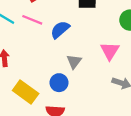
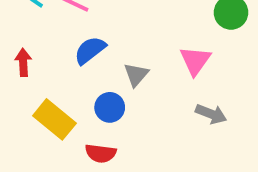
blue semicircle: (60, 30) -> (90, 50), moved

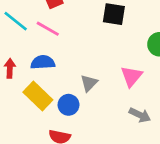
blue semicircle: (90, 50) -> (43, 62), moved, turned 30
yellow rectangle: (54, 119) -> (38, 96), moved

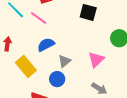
blue semicircle: (43, 62) -> (46, 45), moved, turned -30
blue circle: (69, 105) -> (57, 79), moved

